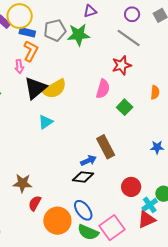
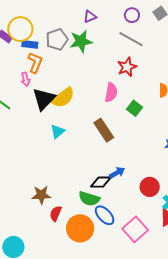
brown rectangle: (106, 147) -> (104, 130), moved
blue arrow: (88, 161) -> (117, 173), moved
green semicircle: (88, 232) -> (89, 199), moved

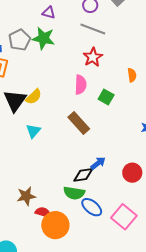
purple triangle: (90, 17) -> (49, 13), turned 48
green star: (81, 41) -> (43, 38), turned 30
yellow semicircle: (63, 98) -> (34, 97), size x0.7
red semicircle: (56, 213) -> (43, 212), turned 91
orange circle: (80, 228) -> (55, 225), moved

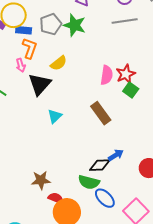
gray line: (93, 29) -> (125, 21), turned -35
red star: (93, 57) -> (126, 74), moved
yellow semicircle: (34, 97) -> (59, 63), moved

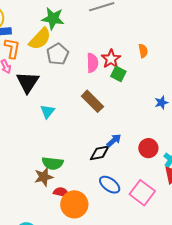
gray pentagon: (51, 24) -> (58, 54), moved
yellow semicircle: (59, 63) -> (40, 39), moved, size x1.4
green semicircle: (89, 182) -> (53, 163), moved

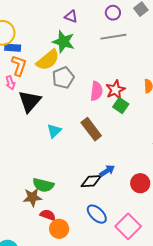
cyan triangle: (47, 111) -> (54, 131), moved
orange circle: (74, 204) -> (59, 229), size x0.7

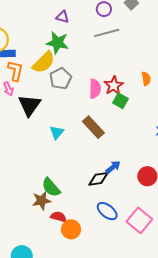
green semicircle: (43, 185) -> (51, 187), turned 40

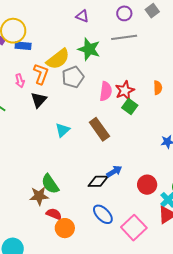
green star: (57, 43) -> (89, 49), moved
orange L-shape: (15, 71) -> (41, 74), moved
black triangle: (29, 105) -> (39, 100), size x0.7

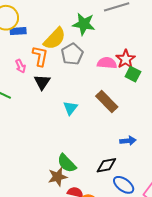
pink semicircle: (106, 91) -> (107, 63), turned -84
blue arrow: (114, 171) -> (128, 141), turned 35
black diamond: (98, 181) -> (106, 165), moved

